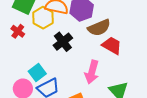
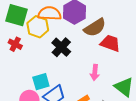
cyan square: (37, 72) -> (41, 82), turned 30
pink arrow: (92, 72) -> (95, 73), size x0.7

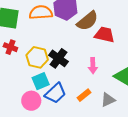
yellow hexagon: (38, 27) -> (37, 57), moved
black cross: (61, 47) -> (59, 58), moved

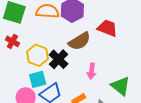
brown semicircle: (87, 21) -> (79, 41), moved
red trapezoid: (105, 35) -> (107, 28), moved

